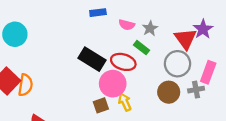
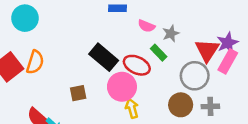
pink rectangle: (208, 72) -> (228, 61), moved
orange semicircle: (25, 85) -> (35, 62), moved
brown square: (101, 105) -> (78, 93), moved

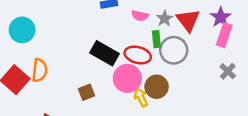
red triangle: (207, 50) -> (188, 20), moved
green rectangle: (159, 53) -> (156, 39), turned 49
gray circle: (195, 76) -> (174, 50), moved
brown circle: (181, 105) -> (157, 87), moved
gray cross: (210, 106) -> (228, 71), moved, turned -35

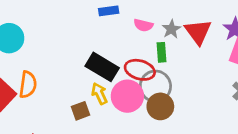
gray circle: (174, 50) -> (155, 86), moved
yellow arrow: (141, 97) -> (99, 94), moved

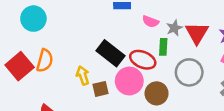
gray circle: (155, 86) -> (189, 72), moved
yellow arrow: (99, 94) -> (83, 75), moved
brown square: (80, 111) -> (100, 89), moved

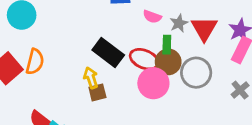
yellow arrow: (83, 75) -> (91, 78), moved
pink circle: (129, 81) -> (153, 83), moved
brown circle: (157, 93) -> (168, 62), moved

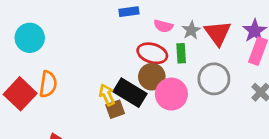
black rectangle: (108, 52) -> (130, 93), moved
red ellipse: (144, 59) -> (152, 53), moved
brown circle: (168, 62) -> (152, 77), moved

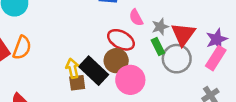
pink semicircle: (163, 26) -> (136, 18), turned 35
green rectangle: (181, 53) -> (158, 46), moved, turned -35
gray circle: (214, 79) -> (177, 59), moved

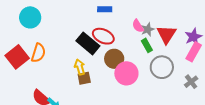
pink semicircle: (136, 18) -> (138, 26), moved
red ellipse: (121, 40) -> (103, 36), moved
gray circle: (177, 59) -> (162, 67), moved
black rectangle: (94, 71) -> (88, 43), moved

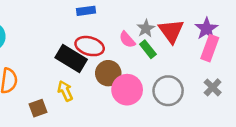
pink semicircle: (138, 26) -> (127, 40), moved
gray circle: (162, 67) -> (168, 91), moved
brown square: (84, 78) -> (38, 108), moved

